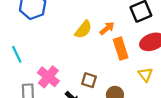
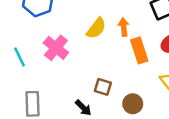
orange arrow: (107, 28) -> (124, 27), turned -56
pink cross: (48, 77) -> (56, 48), moved

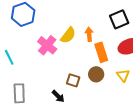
pink cross: (56, 48) -> (47, 45), moved
brown circle: (133, 104) -> (96, 74), moved

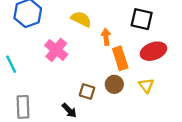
black square: (119, 19) -> (142, 19), turned 36
yellow semicircle: (68, 35) -> (81, 19), moved, turned -102

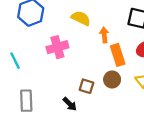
pink cross: (56, 50) -> (57, 47), turned 35

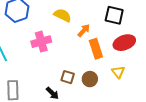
orange arrow: (104, 35) -> (84, 30), turned 48
brown circle: (112, 79) -> (90, 79), moved

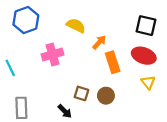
black square: (114, 15) -> (146, 26), moved
red ellipse: (124, 43) -> (144, 56), turned 40
yellow triangle: (118, 72) -> (148, 82), moved

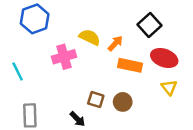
yellow semicircle: (76, 26) -> (90, 37), moved
black square: (146, 26) -> (150, 25), moved, turned 35
orange rectangle: (113, 62) -> (130, 65), turned -60

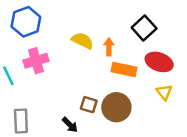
orange arrow: (115, 43) -> (109, 47), turned -42
pink cross: (64, 57) -> (36, 61), moved
brown circle: (123, 102) -> (116, 107), size x1.5

